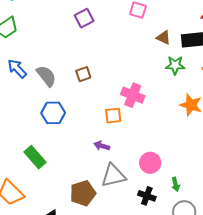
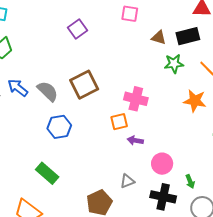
brown square: (83, 74) -> (84, 85), size x1.8
purple arrow: (102, 146) -> (135, 140), moved
gray triangle: (113, 176) -> (127, 181), size x0.6
black cross: (147, 196) -> (163, 197), size x1.4

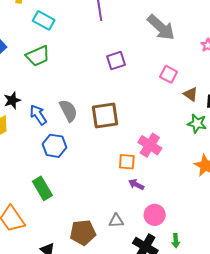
pink square: (130, 14) -> (169, 74), moved
blue arrow: (18, 88) -> (38, 115), moved
blue hexagon: (59, 127) -> (54, 146), moved

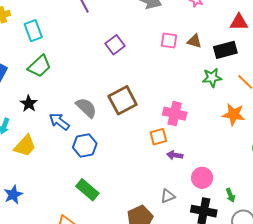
cyan rectangle: (44, 20) -> (33, 31), turned 60
brown triangle: (191, 94) -> (194, 41), moved
black star: (12, 100) -> (29, 104), moved

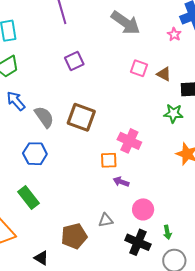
purple square: (115, 45) -> (74, 61), moved
brown square: (123, 100) -> (81, 117), turned 36
blue arrow: (59, 122) -> (16, 101), moved

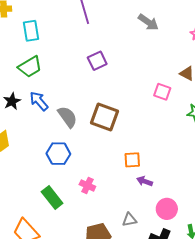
gray arrow: (126, 23) -> (148, 22), size x0.7
pink square: (139, 68) -> (162, 92), moved
pink cross: (129, 141) -> (87, 186), moved, size x0.7

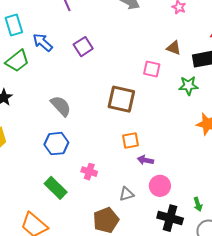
blue arrow: (39, 101) -> (43, 42), moved
brown square: (104, 117) -> (121, 99), moved
pink circle: (167, 209) -> (160, 186), moved
gray triangle: (129, 220) -> (127, 194), moved

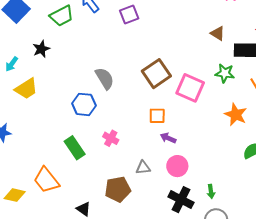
pink square: (152, 69) -> (190, 88), moved, size x1.6
brown square: (121, 99) -> (156, 74), turned 32
gray semicircle: (61, 106) -> (105, 78), moved

